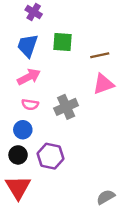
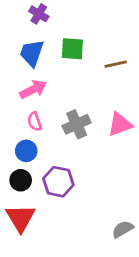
pink triangle: (103, 84) -> (120, 124), moved
pink semicircle: (30, 104) -> (35, 122), turned 63

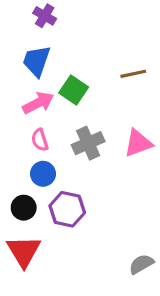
green square: (72, 49) -> (74, 90), moved, turned 30
blue circle: (26, 151) -> (43, 174), moved

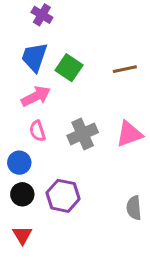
green square: (74, 90) -> (69, 68), moved
blue circle: (43, 174) -> (19, 163), moved
red triangle: (24, 251) -> (22, 235), size x0.6
gray semicircle: (141, 264) -> (134, 208), moved, turned -65

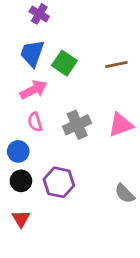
gray semicircle: (134, 208) -> (125, 194), turned -40

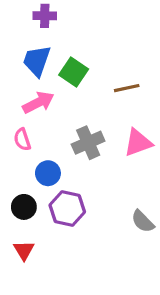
purple cross: (39, 14) -> (45, 16), turned -30
brown line: (116, 64) -> (127, 88), moved
pink semicircle: (35, 122) -> (22, 139), moved
blue circle: (18, 151) -> (48, 173), moved

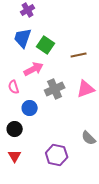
purple cross: (45, 16) -> (28, 10), turned -32
pink arrow: (38, 103) -> (34, 69), moved
purple hexagon: (67, 209) -> (57, 155), moved

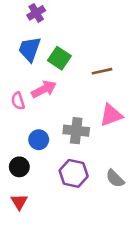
pink semicircle: (14, 87) -> (18, 101), moved
gray cross: (55, 89) -> (76, 131), moved, turned 30
purple hexagon: (57, 155) -> (74, 173), moved

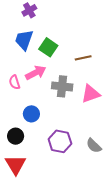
gray cross: (76, 131) -> (62, 86), moved
red triangle: (19, 202) -> (16, 165), size x1.5

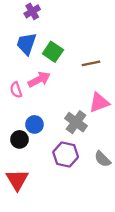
gray cross: (62, 86) -> (76, 122), moved, turned 30
black circle: (16, 136) -> (19, 139), moved

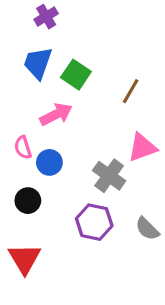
brown line: (91, 63) -> (131, 91), turned -48
pink semicircle: (16, 90) -> (23, 148), moved
blue circle: (34, 124) -> (49, 162), moved

